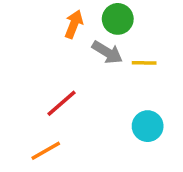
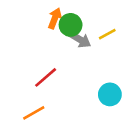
green circle: (118, 19) -> (71, 25), moved
yellow line: (144, 63) -> (107, 34), moved, turned -30

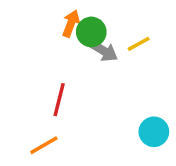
red line: (46, 77) -> (59, 100), turned -35
cyan circle: (110, 94) -> (154, 132), moved

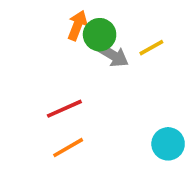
red line: (59, 100) -> (64, 109), turned 52
orange line: (44, 145) -> (68, 148), moved

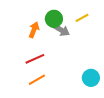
orange arrow: (77, 25) -> (34, 30), moved
yellow line: (151, 48) -> (82, 18), moved

